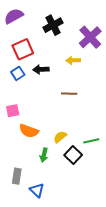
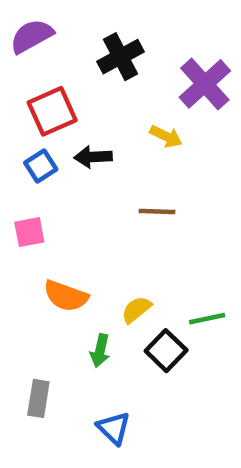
yellow arrow: (73, 60) -> (166, 136), turned -152
pink square: (13, 111) -> (29, 232), moved
blue triangle: (37, 190) -> (114, 428), moved

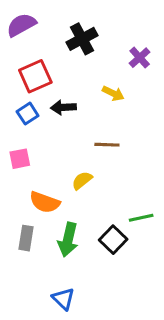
purple cross: (205, 84) -> (140, 58), size x0.6
yellow semicircle: (136, 310) -> (82, 180), moved
green arrow: (100, 351) -> (68, 240), size x1.5
gray rectangle: (38, 398) -> (26, 238), moved
blue triangle: (114, 428) -> (63, 299), moved

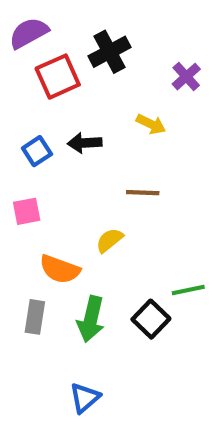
red square: (35, 76) -> (58, 77), moved
blue triangle: (63, 299) -> (85, 398), turned 35

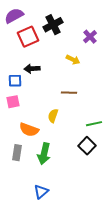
black arrow: (85, 143) -> (32, 69), moved
blue square: (37, 151) -> (15, 81), moved, turned 32
yellow semicircle: (110, 240) -> (53, 116), turned -32
green line: (188, 290) -> (94, 124), moved
black square: (151, 319) -> (87, 146), moved

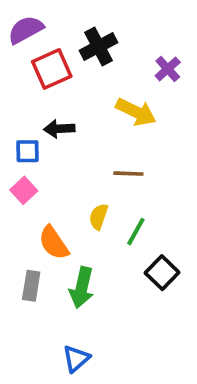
yellow arrow: (73, 60) -> (136, 112), size x1.5
pink square: (13, 102) -> (24, 190), turned -32
green line: (94, 124) -> (136, 232), moved, turned -49
orange semicircle: (29, 130) -> (54, 243), turned 36

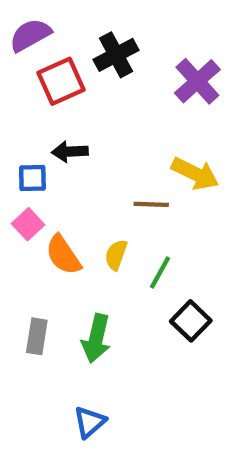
purple cross: (168, 69) -> (197, 81), size x1.5
yellow arrow: (136, 112) -> (195, 174), moved
orange semicircle: (54, 243) -> (63, 255), moved

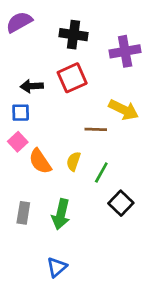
black cross: (116, 55) -> (74, 35), turned 36
red square: (61, 81) -> (72, 78), moved
purple cross: (197, 81) -> (125, 51), turned 32
black arrow: (70, 152) -> (32, 86), moved

